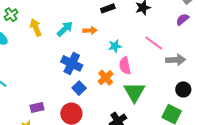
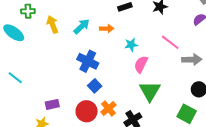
green cross: (11, 15) -> (28, 11), turned 32
pink semicircle: (125, 66) -> (141, 64), turned 36
orange cross: (106, 78) -> (108, 108), moved

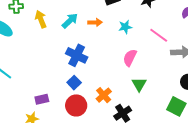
cyan star: (131, 45) -> (125, 27), moved
blue square: (95, 86) -> (74, 83), moved
green triangle: (150, 91) -> (139, 84), size x0.7
orange cross: (108, 108) -> (104, 95), moved

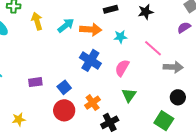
orange arrow: (95, 22) -> (91, 29), size x1.5
blue cross: (77, 55) -> (90, 60), moved
purple rectangle: (42, 99) -> (35, 82), moved

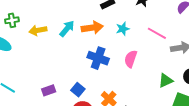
yellow arrow: (37, 21) -> (38, 30), turned -72
green triangle: (129, 95) -> (166, 81), moved, turned 42

